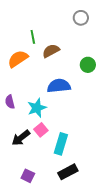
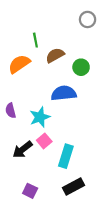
green circle: (88, 65) -> (81, 67), moved

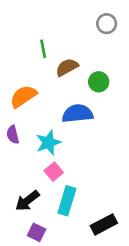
orange semicircle: (19, 64) -> (23, 96), moved
black arrow: (22, 150) -> (27, 201), moved
cyan rectangle: (66, 156) -> (67, 201), moved
black rectangle: (73, 186) -> (104, 224), moved

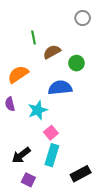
pink square: (54, 172) -> (51, 133), moved

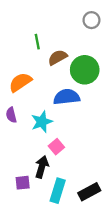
green circle: (76, 63) -> (85, 70), size x1.6
black arrow: (21, 155) -> (42, 167), moved, turned 144
cyan rectangle: (52, 155) -> (58, 191), moved
purple square: (28, 180) -> (23, 183), moved, turned -32

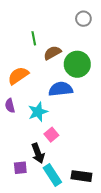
black arrow: (42, 167) -> (38, 153), turned 144
cyan rectangle: (58, 191) -> (52, 175), turned -50
black rectangle: (89, 192) -> (81, 176), turned 36

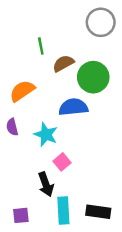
gray circle: (83, 19) -> (101, 22), size x1.5
cyan star: (38, 112) -> (46, 134), turned -30
purple square: (20, 168) -> (21, 215), moved
cyan rectangle: (52, 175) -> (63, 211), turned 30

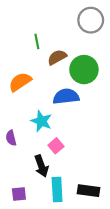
purple semicircle: (12, 127) -> (11, 138), moved

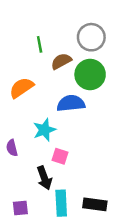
gray circle: (91, 20) -> (91, 37), moved
cyan star: (41, 121) -> (44, 130), turned 30
pink square: (56, 146) -> (60, 156), turned -32

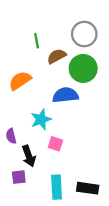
black arrow: (44, 178) -> (29, 156), moved
purple square: (20, 208) -> (19, 177), moved

